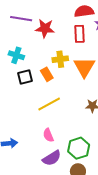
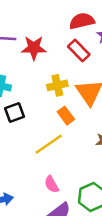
red rectangle: (79, 34) -> (79, 51), turned -36
orange rectangle: (47, 74) -> (66, 116), moved

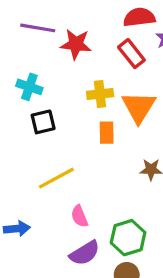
orange rectangle: (66, 116) -> (107, 133), turned 30
yellow line: (49, 144) -> (56, 178), moved

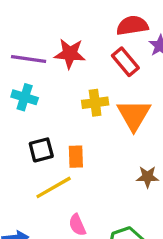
purple line: (38, 28) -> (29, 59), moved
black square: (43, 122) -> (41, 150), moved
orange rectangle: (107, 133) -> (76, 157), moved

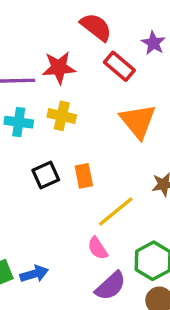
red semicircle: (132, 25) -> (96, 27), moved, turned 56
yellow cross: (95, 103) -> (62, 116), moved, turned 30
yellow line: (54, 187) -> (116, 211), moved

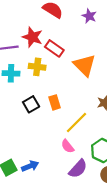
red rectangle: (119, 66) -> (54, 48), moved
red star: (59, 68) -> (32, 37), turned 30

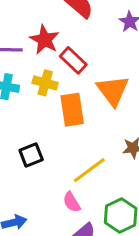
orange rectangle: (55, 102) -> (72, 110), moved, size x1.5
black square: (31, 104) -> (31, 155), moved

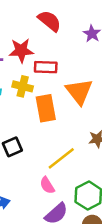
red star: (45, 40) -> (21, 50), turned -30
red rectangle: (73, 60) -> (46, 67), turned -40

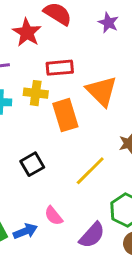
red star: (21, 50) -> (27, 33), moved, turned -30
pink semicircle: (47, 185) -> (54, 216), moved

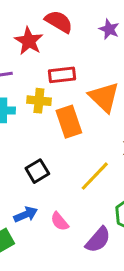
blue arrow: (25, 231) -> (26, 214), moved

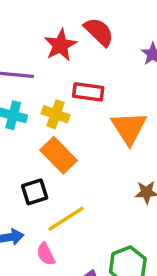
orange rectangle: (69, 122) -> (58, 155), moved, turned -40
yellow line: (95, 176) -> (66, 219), moved

